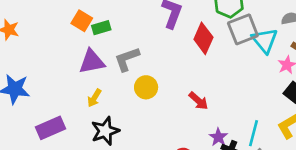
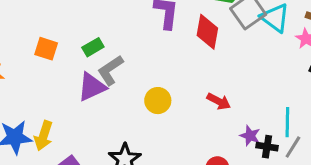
orange square: (82, 21) -> (46, 49), moved
gray L-shape: (127, 59) -> (110, 70), moved
yellow arrow: (94, 98) -> (43, 136), moved, size x1.4

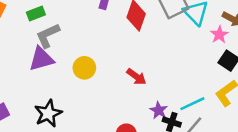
purple triangle: (92, 87) -> (41, 59), moved
cyan line: (287, 122) -> (192, 104), turned 55

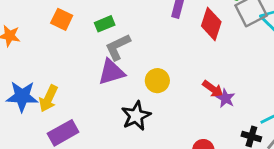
purple star: (159, 110) -> (226, 98), moved
black star: (48, 114) -> (136, 116), moved

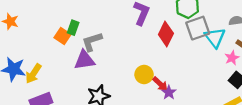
orange square: (62, 19) -> (62, 36), moved
green rectangle: (105, 24) -> (73, 28), moved, turned -56
yellow circle: (157, 81) -> (144, 75), moved

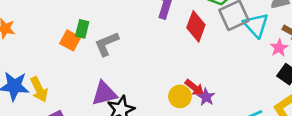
purple triangle: (84, 60) -> (104, 93), moved
yellow arrow: (33, 74) -> (39, 89), turned -54
yellow circle: (144, 75) -> (180, 96), moved

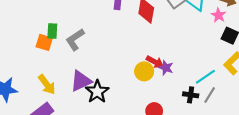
yellow arrow: (39, 89) -> (47, 84), moved

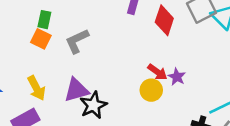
green rectangle: (52, 31) -> (44, 20), moved
red arrow: (155, 62) -> (157, 72), moved
purple star: (166, 68) -> (177, 77), moved

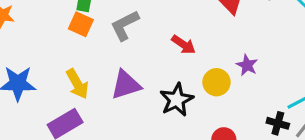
red arrow: (157, 72) -> (183, 45), moved
black star: (93, 105) -> (177, 100), moved

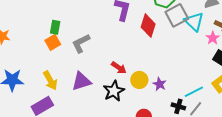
orange square: (81, 24) -> (53, 42), turned 35
red arrow: (183, 45) -> (119, 68), moved
purple star: (247, 65) -> (160, 84), moved

